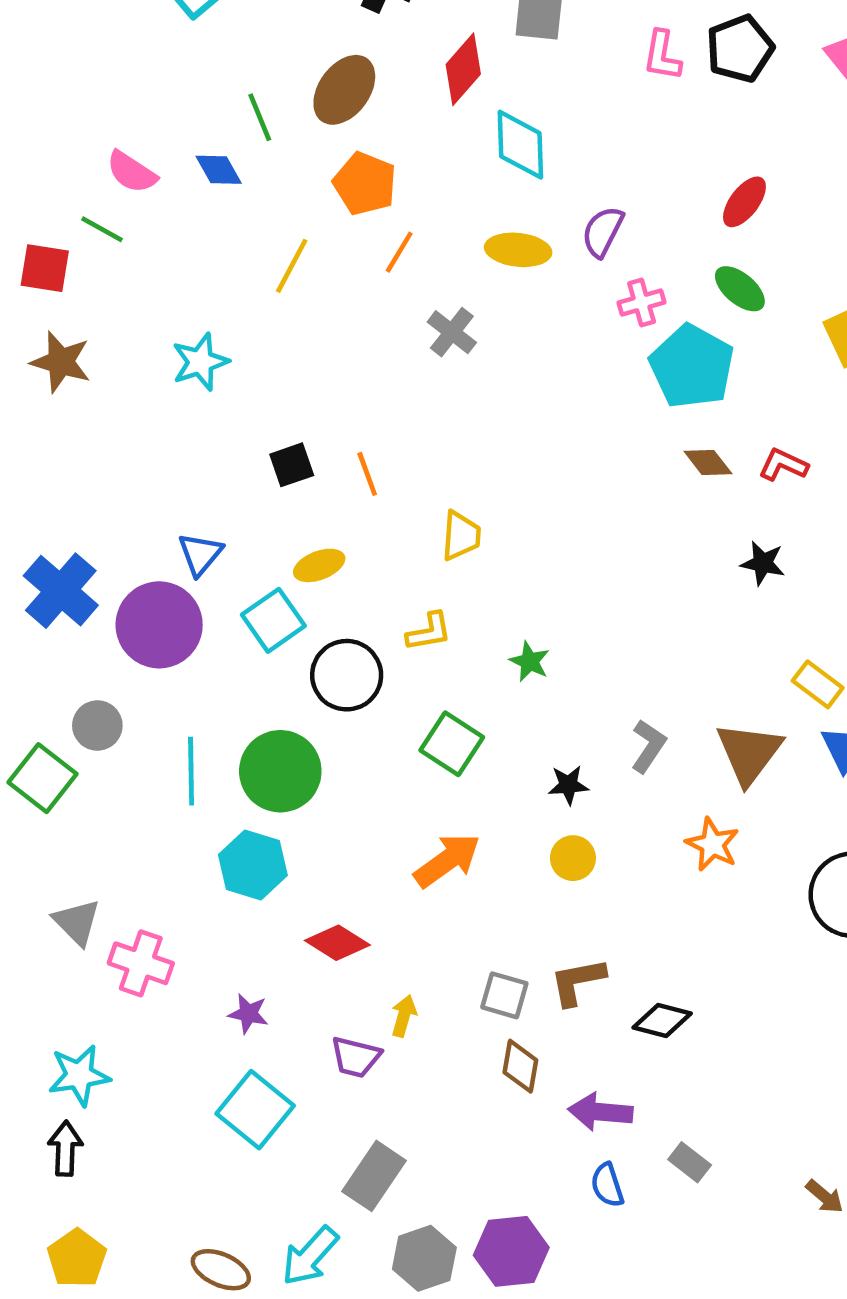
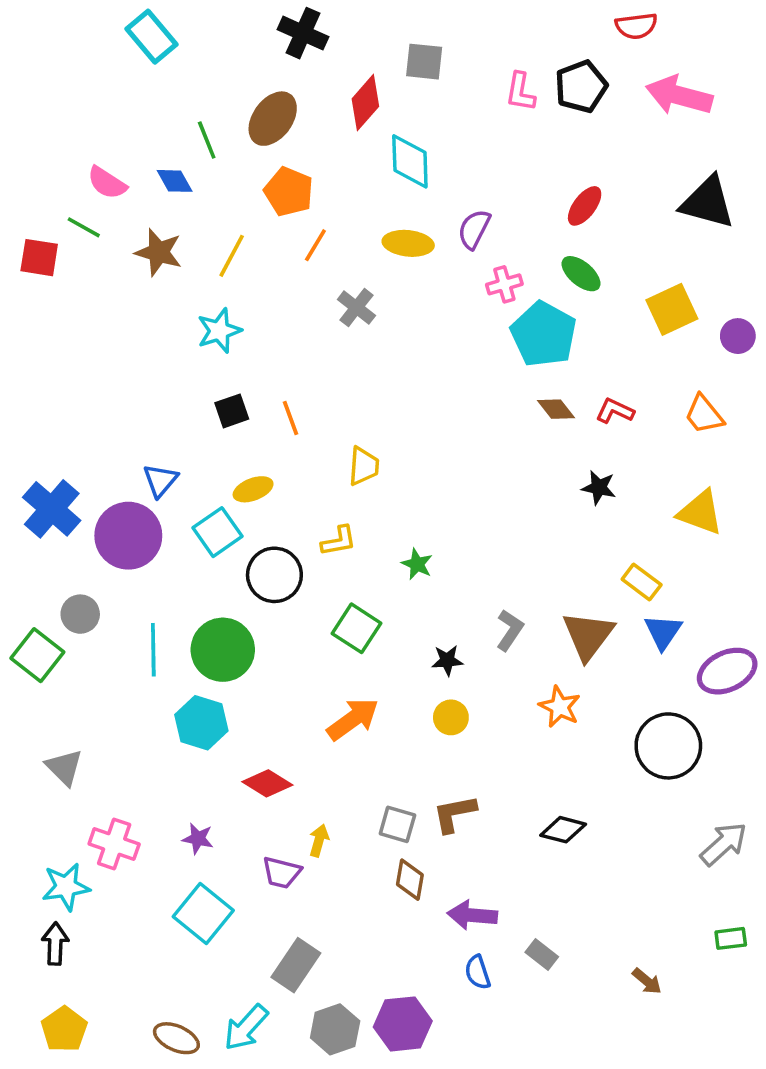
brown star: (61, 362) -> (159, 252), moved
cyan star: (200, 362) -> (219, 331), moved
pink cross: (141, 963) -> (114, 844), moved
black diamond: (662, 1020) -> (563, 830), moved

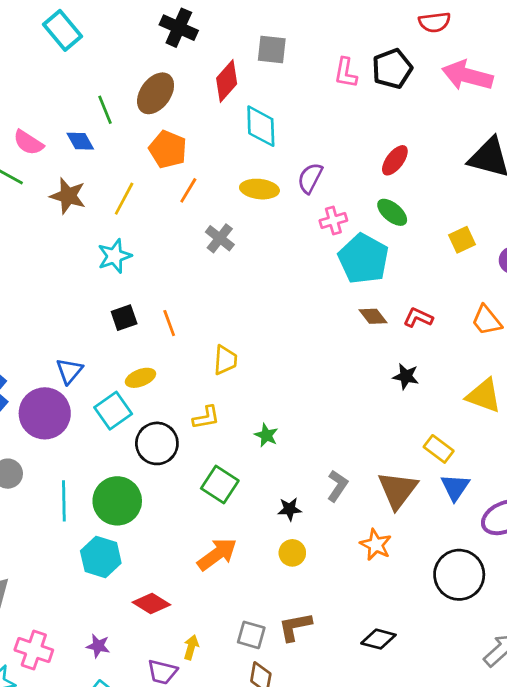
yellow square: (672, 309) -> (462, 240), size x0.7

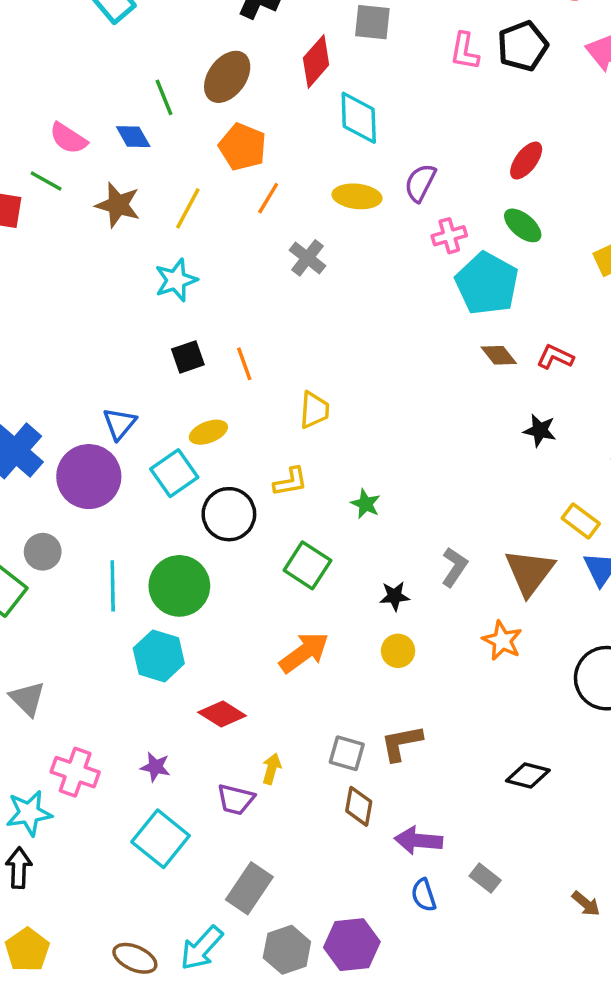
black diamond: (378, 639) -> (528, 776), moved

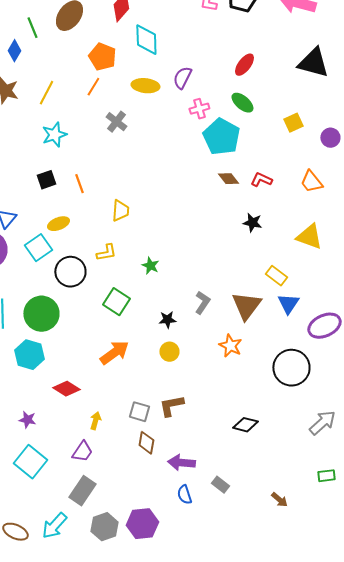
blue diamond: (133, 137) -> (14, 51), turned 60
orange pentagon: (243, 147) -> (102, 57), moved
cyan star: (176, 280) -> (54, 135), moved
purple trapezoid: (236, 799) -> (82, 452), moved, turned -70

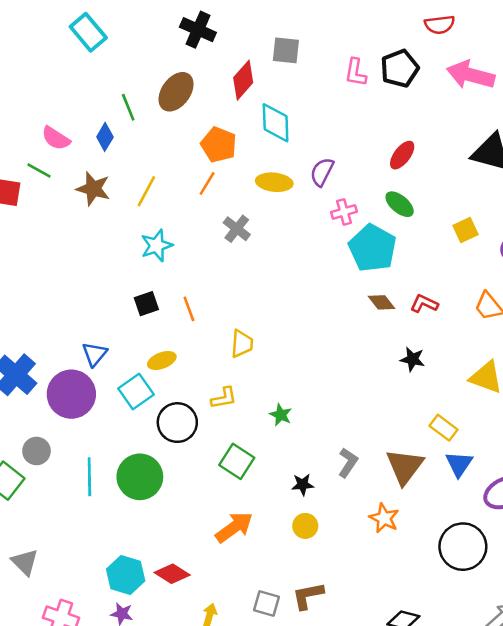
cyan hexagon: (29, 355) -> (126, 575), moved

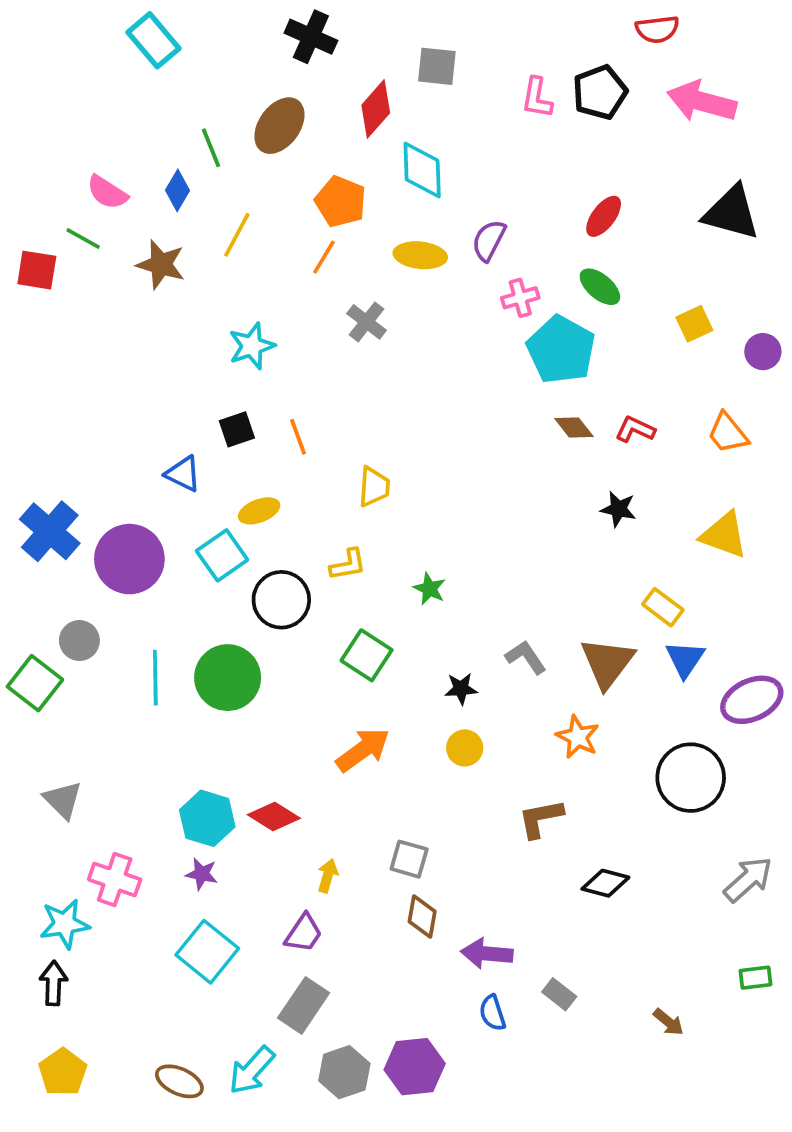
yellow line: (146, 191) -> (237, 235), moved
blue triangle: (95, 354) -> (183, 474), moved, turned -44
gray L-shape: (348, 463) -> (526, 657), turned -68
brown L-shape: (308, 596) -> (541, 818), moved

